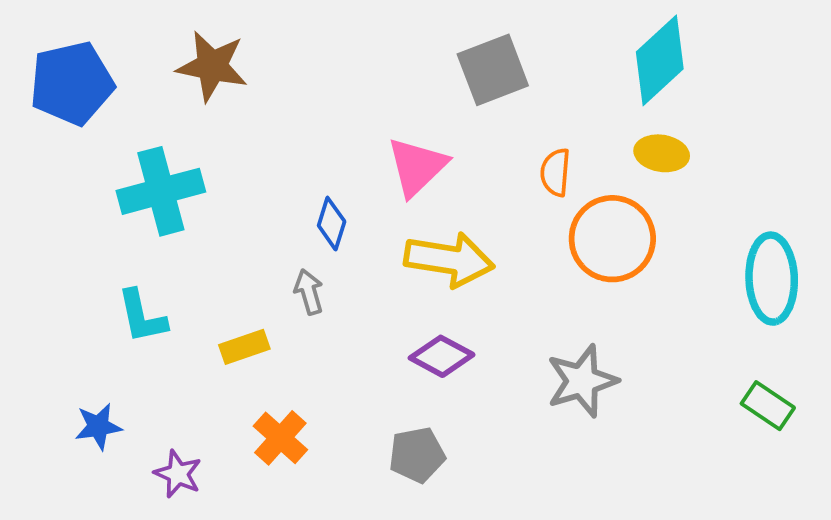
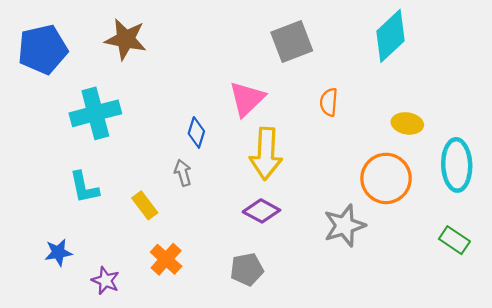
yellow ellipse: (662, 153) -> (407, 123), moved
orange circle: (612, 239) -> (386, 178), moved
yellow arrow: (449, 260) -> (266, 154), turned 84
yellow rectangle: (244, 347) -> (145, 205), turned 72

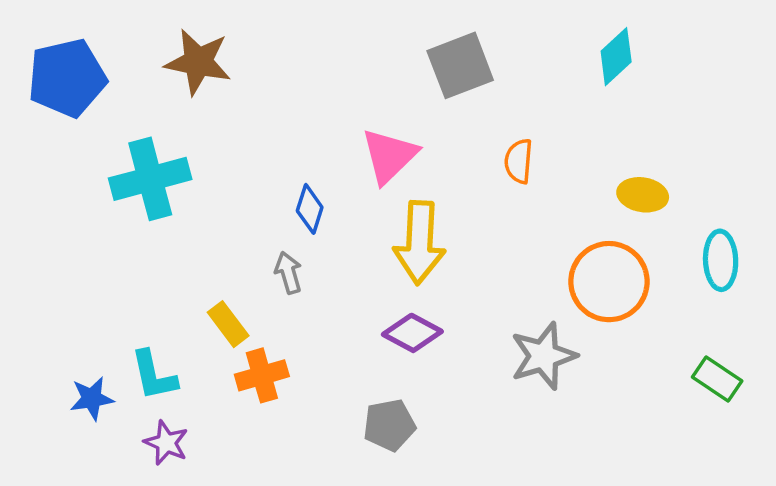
cyan diamond: (390, 36) -> (616, 57), size x0.7
cyan ellipse: (457, 165) -> (721, 260), size x0.7
cyan L-shape: (84, 187) -> (154, 375), moved
orange cross: (166, 259) -> (262, 375), moved, turned 32

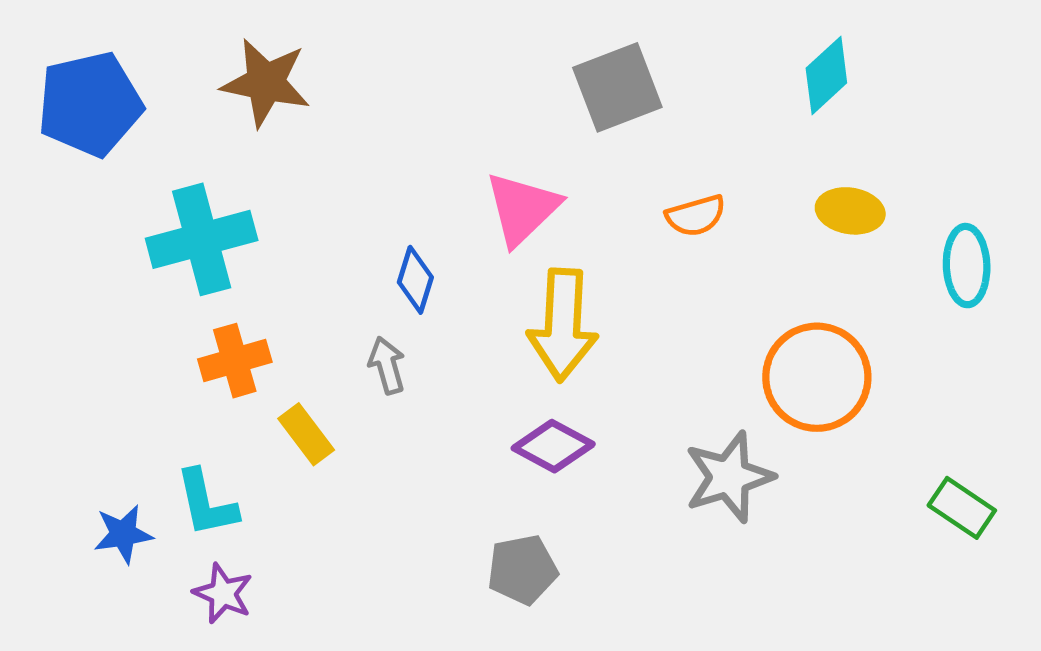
orange semicircle: (519, 161) -> (696, 216), turned -111
yellow ellipse: (643, 195) -> (850, 211), moved
cyan ellipse: (721, 260) -> (967, 266), moved
orange cross: (262, 375) -> (235, 361), moved

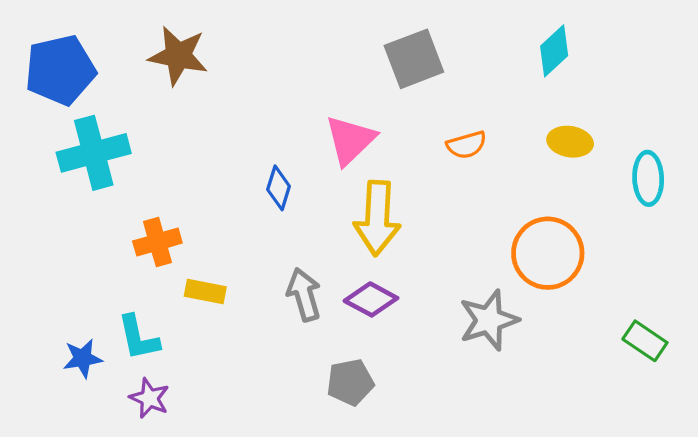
cyan cross: (202, 239) -> (94, 153), moved
gray arrow: (387, 365) -> (304, 295), moved, size x1.4
yellow rectangle: (306, 434) -> (205, 291), turned -42

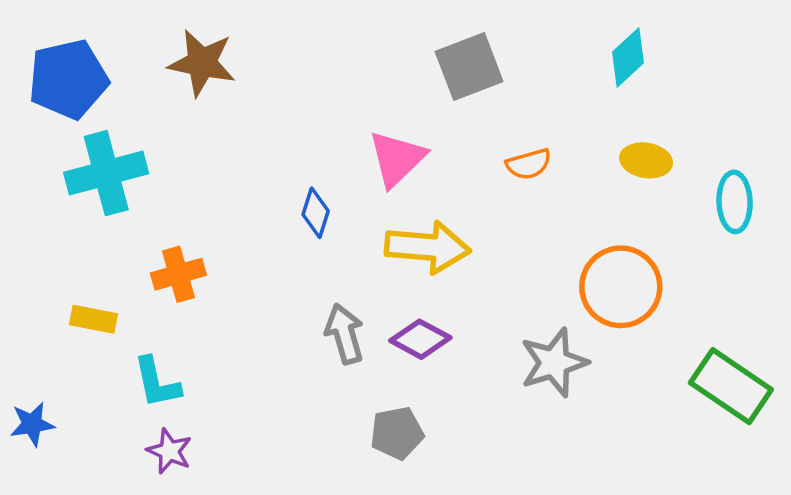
yellow arrow: (377, 218) -> (428, 247), turned -88
yellow rectangle: (205, 291) -> (94, 319), moved
green rectangle: (645, 341) -> (731, 386), size x1.6
blue star: (83, 358) -> (32, 424), moved

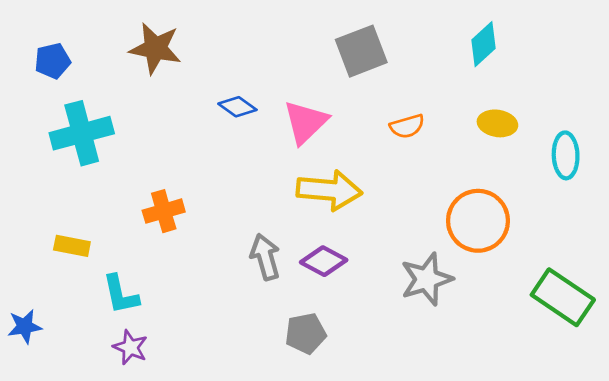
blue pentagon: (68, 79) -> (52, 61), size x0.6
blue diamond: (316, 213) -> (237, 107), moved, turned -72
orange cross: (178, 274) -> (164, 211), moved

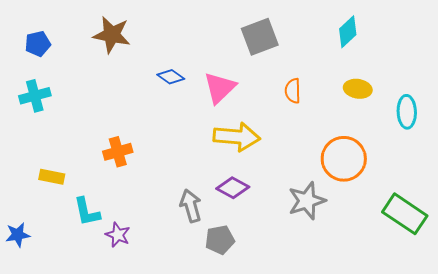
orange semicircle: (407, 126) -> (293, 91), turned 105
cyan cross: (82, 133) -> (35, 96), moved, size x0.7
gray arrow: (265, 257) -> (191, 206), moved
purple star: (130, 347) -> (118, 235), moved

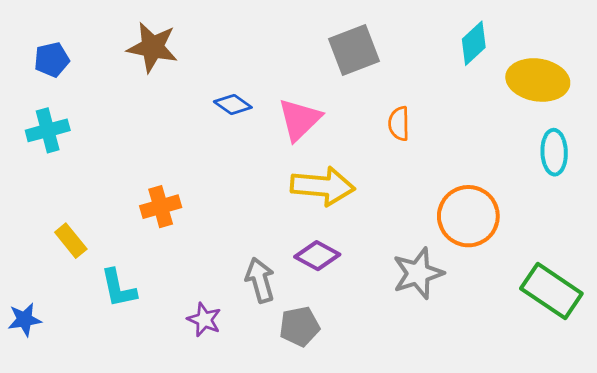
yellow ellipse: (358, 89) -> (538, 80), moved, size x1.6
yellow rectangle: (52, 177) -> (71, 241), turned 40
purple star: (118, 235) -> (204, 320), moved

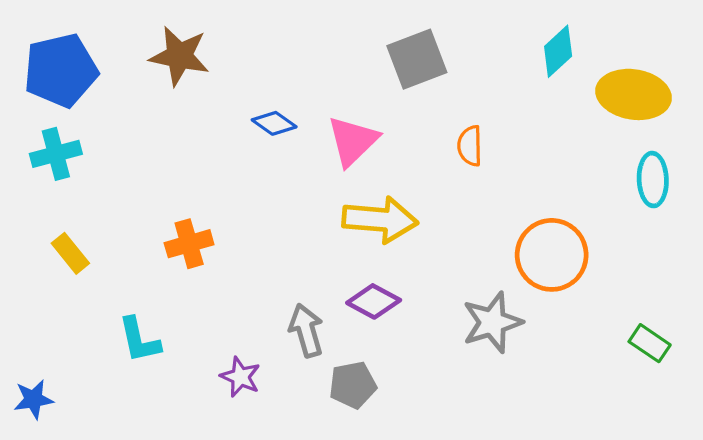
blue pentagon: (52, 60) -> (61, 70), size x1.8
yellow rectangle: (71, 241) -> (70, 253), moved
green rectangle: (551, 291) -> (650, 343), size x0.6
blue star: (25, 320) -> (33, 399), moved

